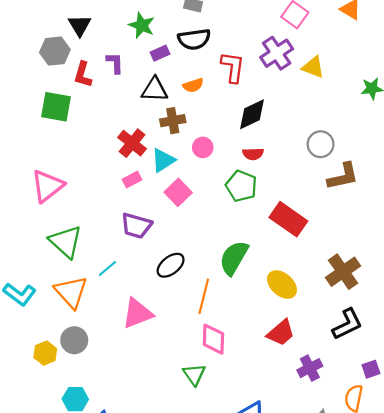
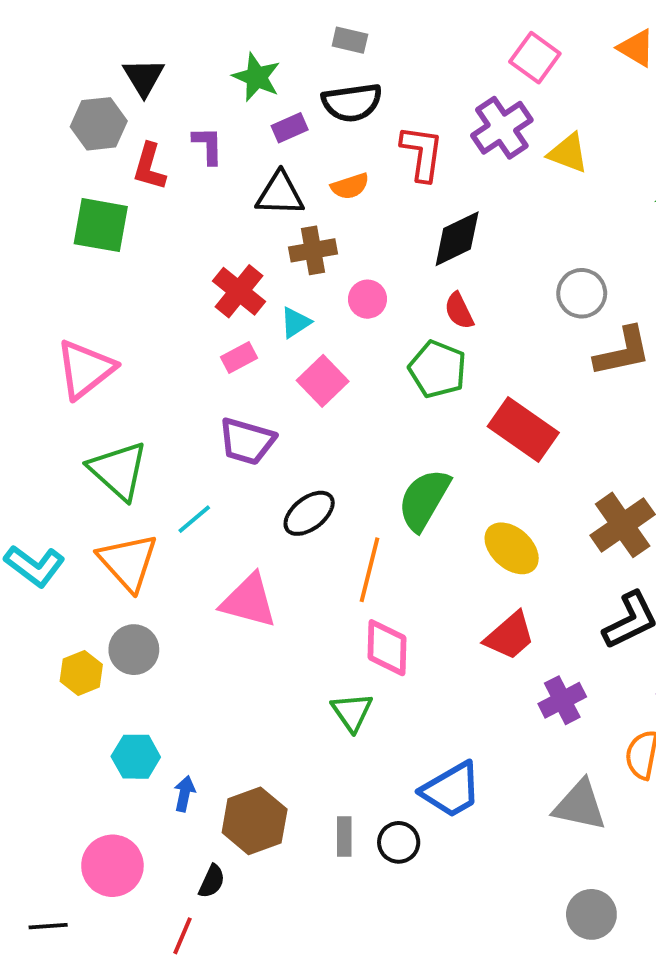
red semicircle: (253, 154) -> (459, 311), turned 66
cyan triangle: (163, 160) -> (295, 322), size x0.7
pink triangle: (137, 313) -> (249, 601), turned 36

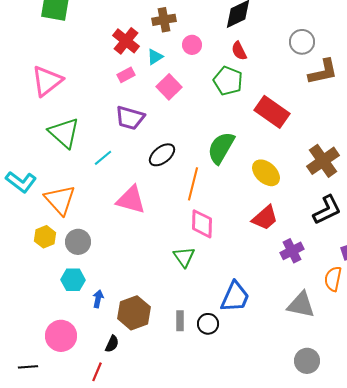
orange triangle: (128, 562) -> (60, 200), moved
gray circle: (134, 650) -> (78, 242), moved
blue trapezoid: (451, 790) -> (235, 297), turned -36

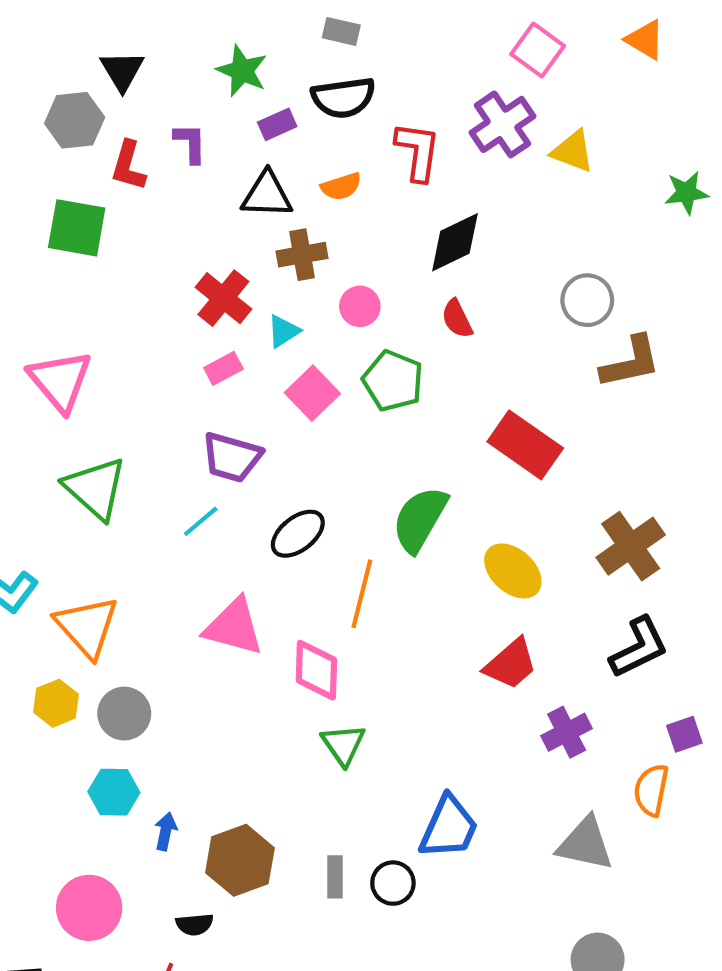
pink triangle: (47, 81) -> (60, 381), turned -32
green pentagon: (228, 81) -> (393, 381), moved
cyan line: (103, 158) -> (201, 521), moved
pink diamond: (202, 224) -> (316, 670), moved
black semicircle: (112, 344) -> (194, 924), turned 60

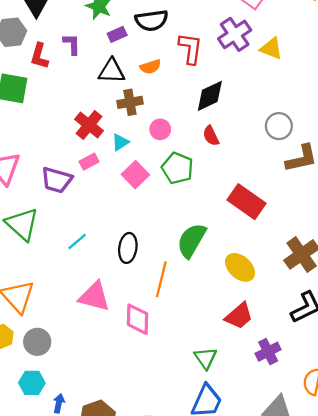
purple trapezoid: (232, 457) -> (57, 180), moved
black ellipse: (298, 534) -> (128, 248), turned -44
green triangle: (343, 745) -> (206, 358), moved

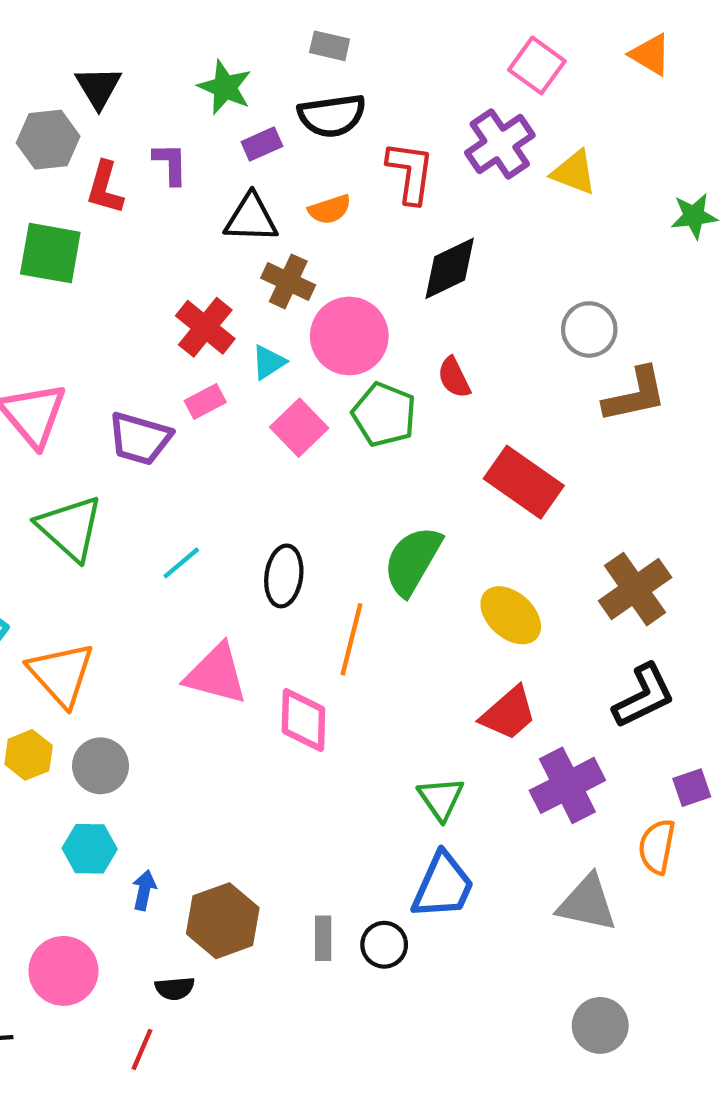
brown cross: (130, 102) -> (288, 281), turned 35
pink circle: (160, 129) -> (349, 336), size x1.8
red semicircle: (211, 136) -> (454, 377), moved
purple cross: (268, 352) -> (567, 785), size x1.4

